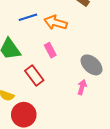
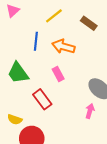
blue line: (28, 17) -> (36, 41), turned -66

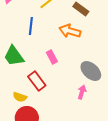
orange arrow: (63, 46) -> (70, 31), moved
yellow semicircle: (15, 119) -> (20, 97), moved

